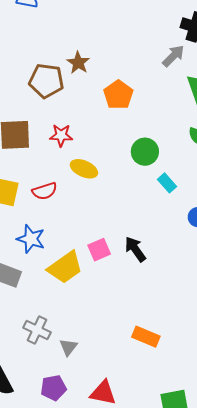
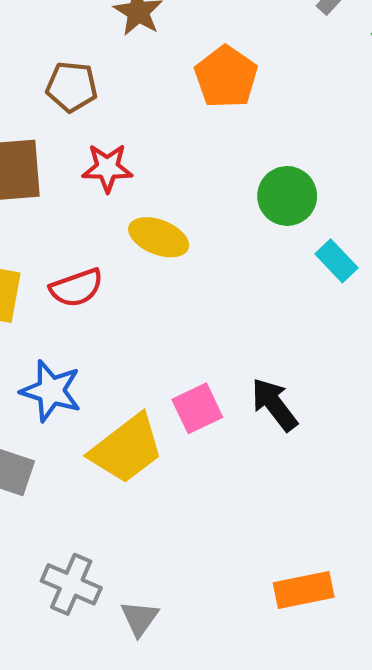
brown pentagon: (46, 81) -> (72, 87), moved, size x0.7
orange rectangle: (146, 337) -> (304, 590), turned -32

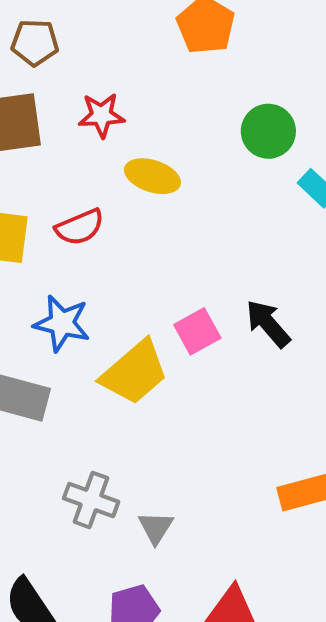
brown pentagon: (72, 87) -> (35, 42), moved

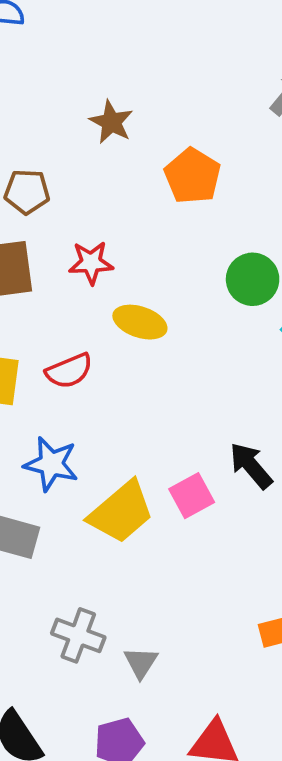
pink square: (197, 331) -> (192, 496), moved

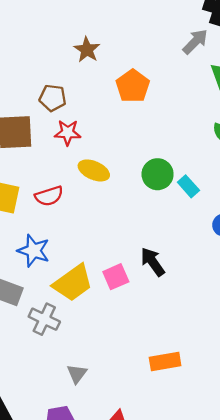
brown pentagon: (27, 192) -> (53, 98), moved
green circle: (253, 279) -> (158, 174), moved
gray cross: (78, 635) -> (44, 319), moved

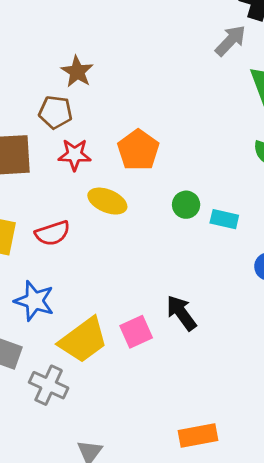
brown star: (87, 50) -> (77, 72), moved
orange pentagon: (133, 86) -> (138, 150), moved
green circle: (158, 174) -> (186, 205), size x0.7
cyan rectangle: (188, 186) -> (224, 219), turned -35

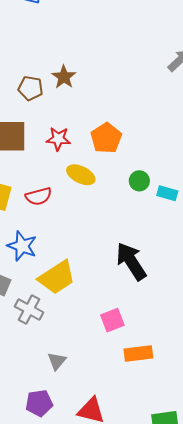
brown pentagon: (55, 112) -> (30, 88), moved
black arrow: (181, 313) -> (131, 261), size x1.4
pink square: (136, 332) -> (112, 320), moved

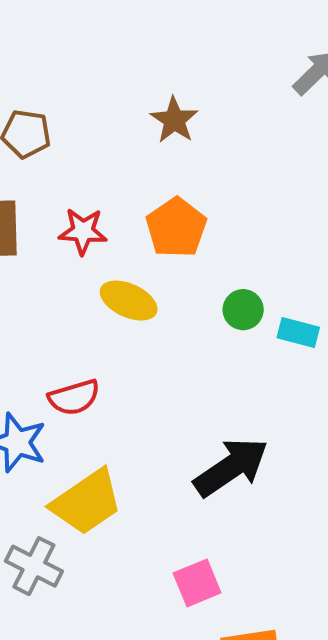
brown star: (64, 77) -> (174, 120), moved
red semicircle: (39, 196) -> (74, 397), moved
black arrow: (131, 261) -> (231, 467), turned 90

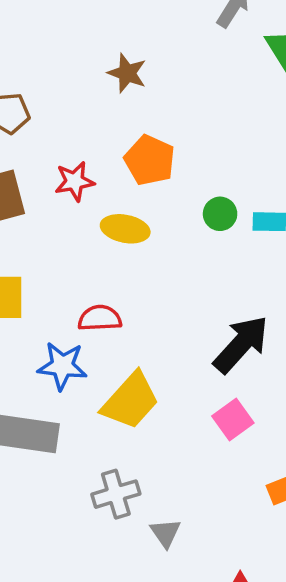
red semicircle: (74, 397) -> (100, 318), turned -153
gray cross: (34, 566) -> (116, 494), moved, turned -30
pink square: (197, 583) -> (233, 419), moved

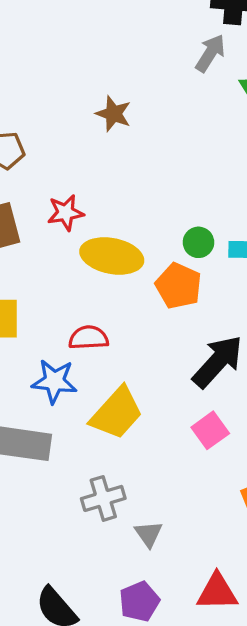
orange pentagon: (150, 160) -> (179, 286), moved
yellow ellipse: (125, 229) -> (112, 256), size x1.4

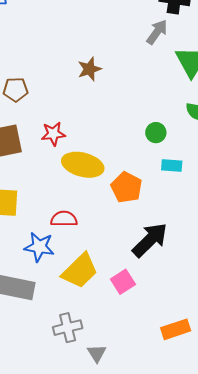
brown star: (113, 114) -> (89, 69), turned 30
green circle: (198, 242) -> (156, 133), moved
pink square: (210, 430) -> (123, 282), moved

